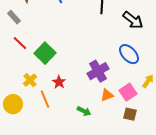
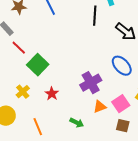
red line: (20, 43) -> (19, 48), moved
orange line: (45, 99) -> (38, 127), moved

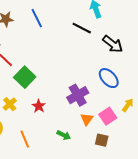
black line: (95, 16) -> (82, 28), turned -66
orange triangle: (100, 107) -> (87, 119), turned -32
brown square: (123, 126) -> (102, 140), moved

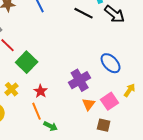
black arrow: (113, 44) -> (115, 14), moved
green arrow: (64, 135) -> (51, 126), moved
orange line: (25, 139) -> (37, 111), moved

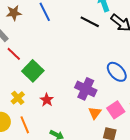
purple cross: (80, 80) -> (86, 89), turned -35
orange line: (37, 111) -> (25, 125), moved

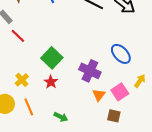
green square: (33, 71) -> (52, 58), moved

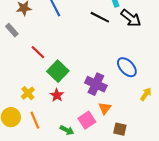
red line: (18, 36) -> (38, 52), moved
pink square: (120, 92) -> (87, 120), moved

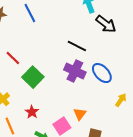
black line: (100, 17) -> (77, 46), moved
purple cross: (96, 84) -> (75, 71), moved
red star: (57, 95) -> (32, 112), moved

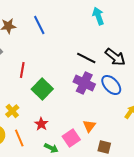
black arrow: (106, 24) -> (115, 57), moved
red line: (13, 58) -> (22, 70), turned 56

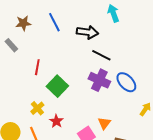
black arrow: (115, 57) -> (87, 32), moved, turned -30
yellow cross: (12, 111) -> (37, 108), moved

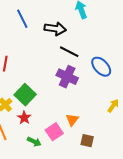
blue ellipse: (126, 82) -> (101, 67), moved
green square: (57, 86) -> (25, 95), moved

